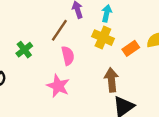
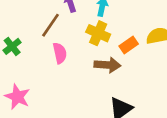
brown arrow: (111, 80) -> (107, 65), moved, turned 100
pink star: (58, 86) -> (17, 97), moved

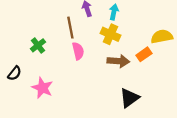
brown line: (51, 25) -> (70, 28), turned -45
orange rectangle: (129, 45) -> (144, 54), moved

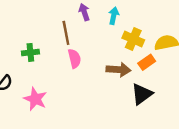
yellow cross: (110, 34) -> (133, 39), moved
green cross: (38, 45) -> (30, 52), turned 32
black triangle: (129, 98) -> (142, 94), moved

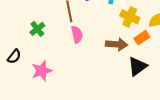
green cross: (30, 52) -> (37, 29), turned -32
pink star: (35, 99) -> (42, 71), turned 30

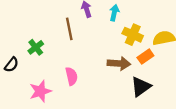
pink semicircle: (77, 34) -> (72, 76), moved
black semicircle: (14, 56) -> (11, 65), moved

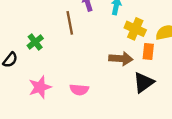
orange rectangle: (145, 57) -> (148, 51), turned -49
pink semicircle: (72, 76) -> (79, 90), moved, turned 108

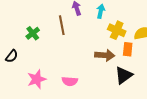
green cross: (35, 42) -> (33, 33), moved

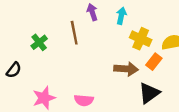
orange rectangle: (128, 49) -> (154, 62), turned 32

